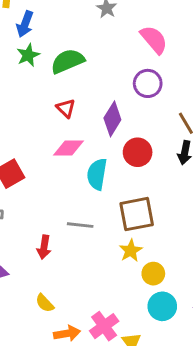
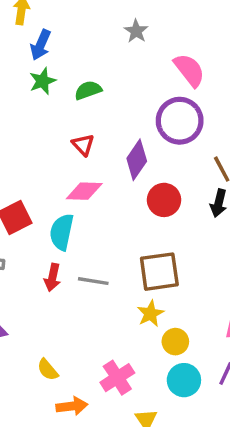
green semicircle: (68, 61) -> (88, 90), size x0.7
purple circle: (148, 83) -> (180, 121), size x1.4
cyan semicircle: (97, 174) -> (62, 232), moved
red arrow: (44, 247) -> (52, 277), moved
pink cross: (104, 326) -> (117, 378), moved

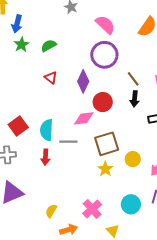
pink diamond: (84, 191) -> (84, 118), moved
gray line: (93, 281) -> (68, 142), moved
yellow circle: (175, 342) -> (133, 159), moved
yellow semicircle: (48, 370) -> (51, 211), turned 80

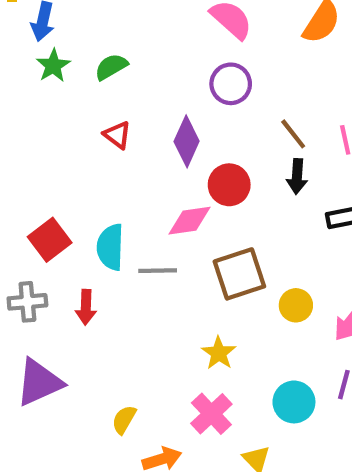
purple circle: (104, 55) -> (231, 84), size x0.7
red arrow: (45, 157) -> (86, 307), moved
yellow star: (105, 169) -> (219, 353), moved

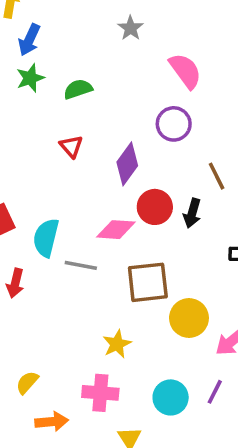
black arrow: (297, 176) -> (192, 213), moved
yellow circle: (296, 305) -> (189, 318), size x1.4
pink cross: (211, 414) -> (100, 393), turned 36

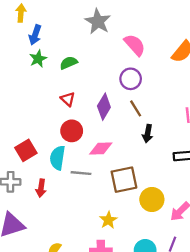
gray star: (130, 28) -> (98, 21), size x1.6
brown line: (217, 176) -> (136, 108), moved
red circle: (155, 207) -> (72, 131), moved

